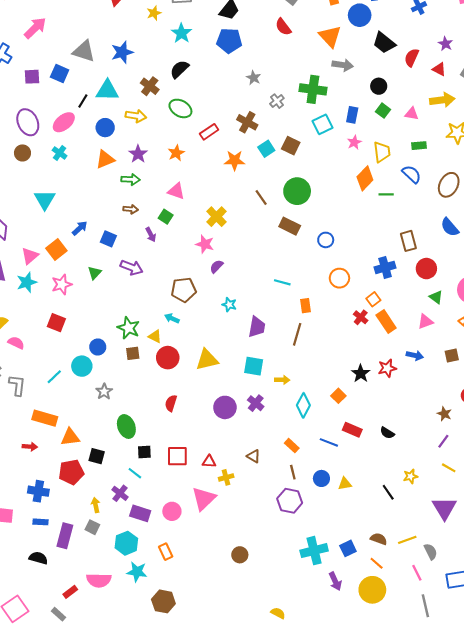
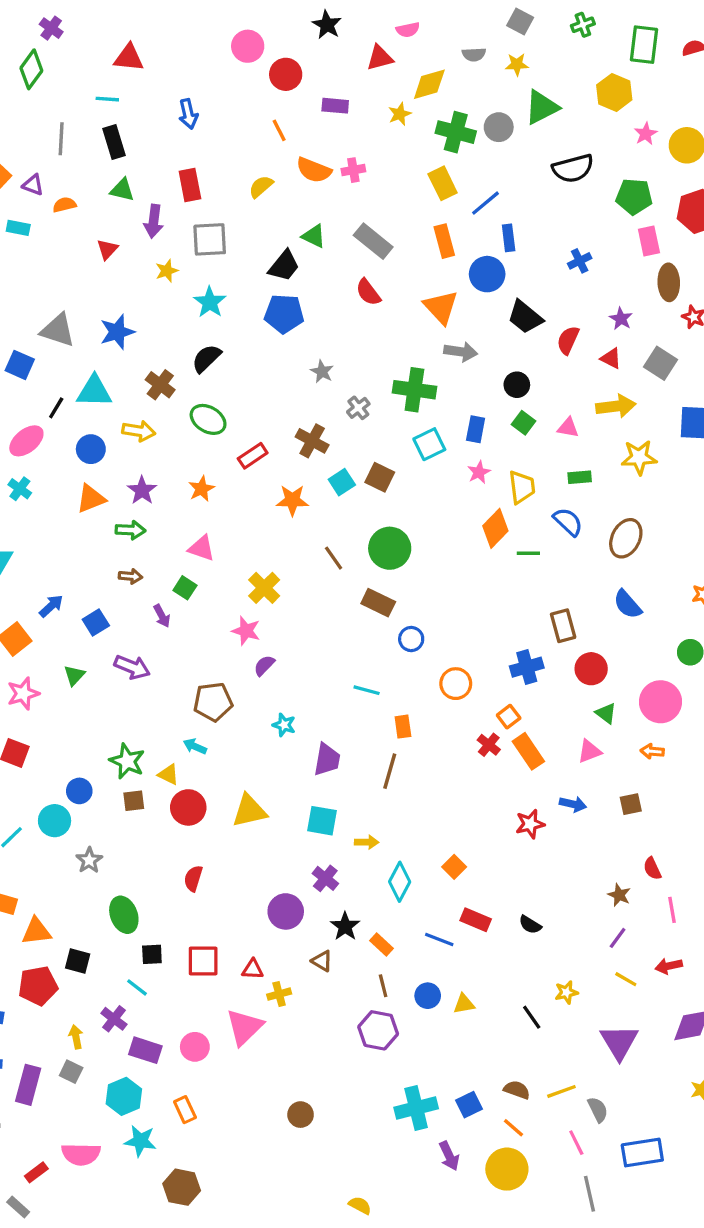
blue square: (108, 239) -> (96, 623), turned 35
blue circle: (326, 240) -> (411, 639), moved
black star: (361, 374) -> (345, 926), moved
purple circle: (225, 407) -> (286, 911), moved

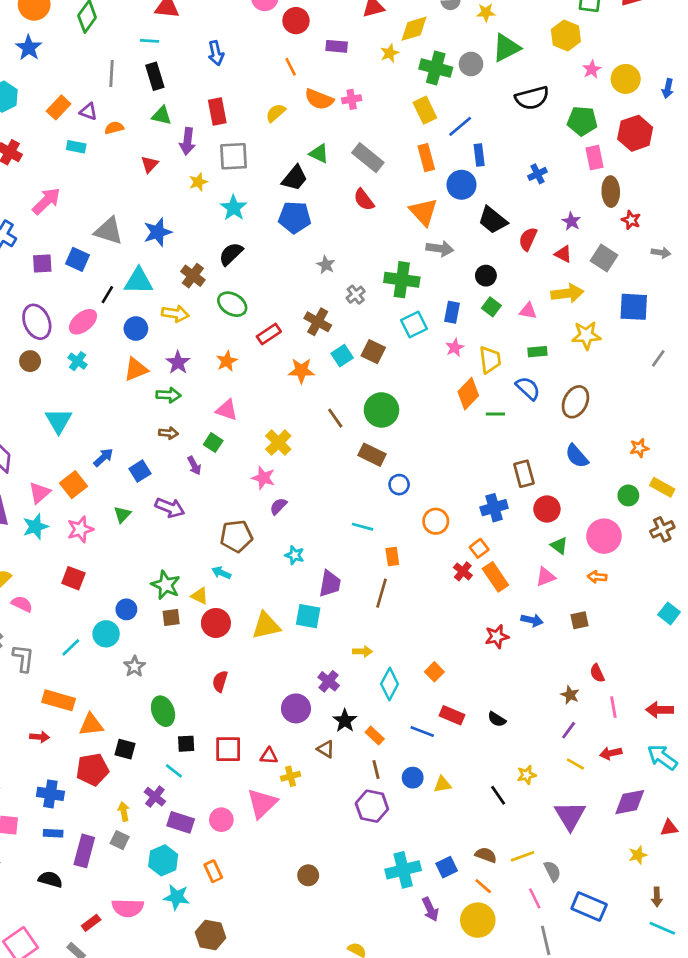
cyan square: (322, 821) -> (308, 616), moved
blue rectangle: (642, 1153) -> (589, 907), turned 32

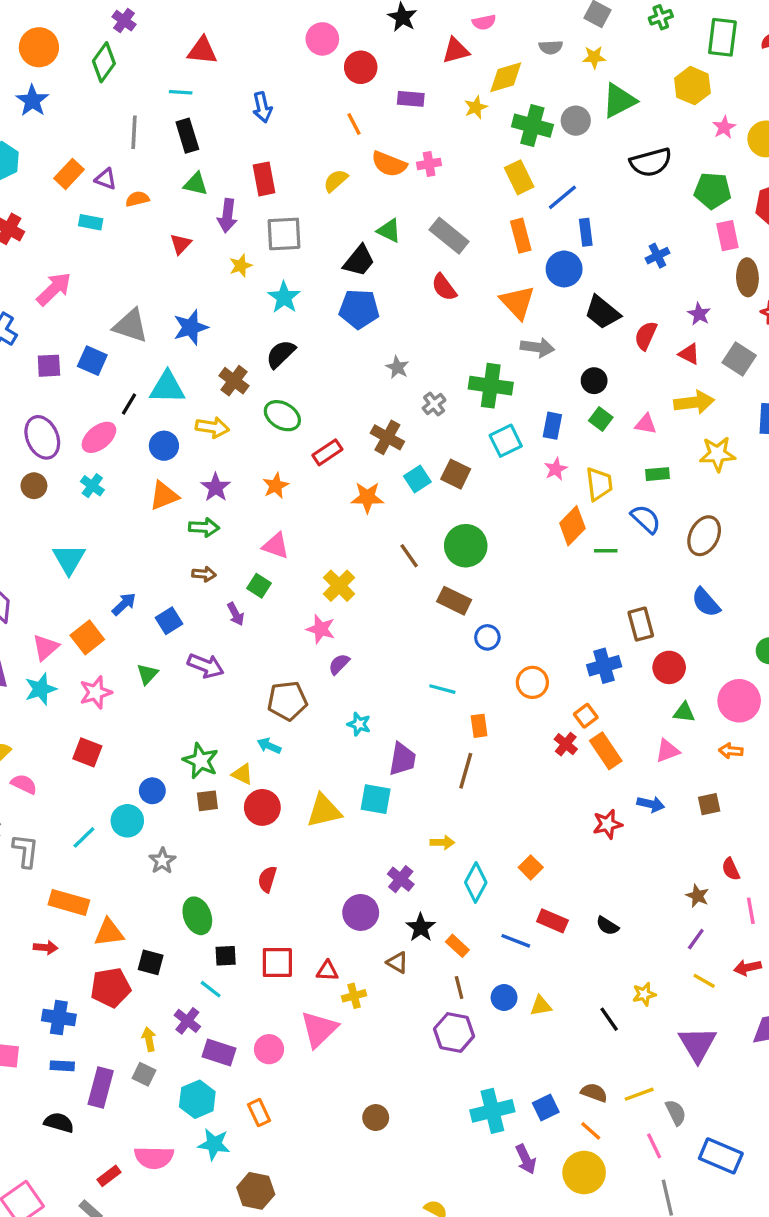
green triangle: (559, 546) -> (684, 712), turned -30

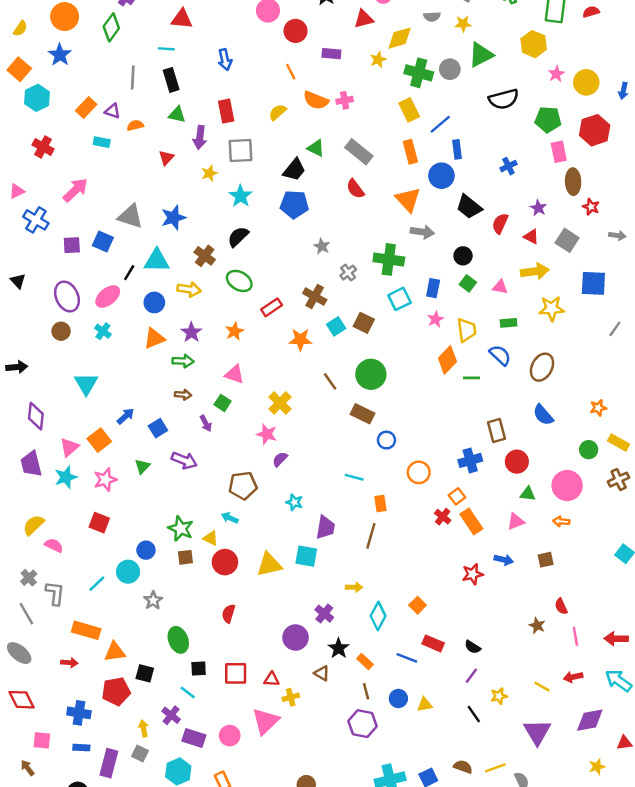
purple line: (696, 939) -> (471, 676), moved

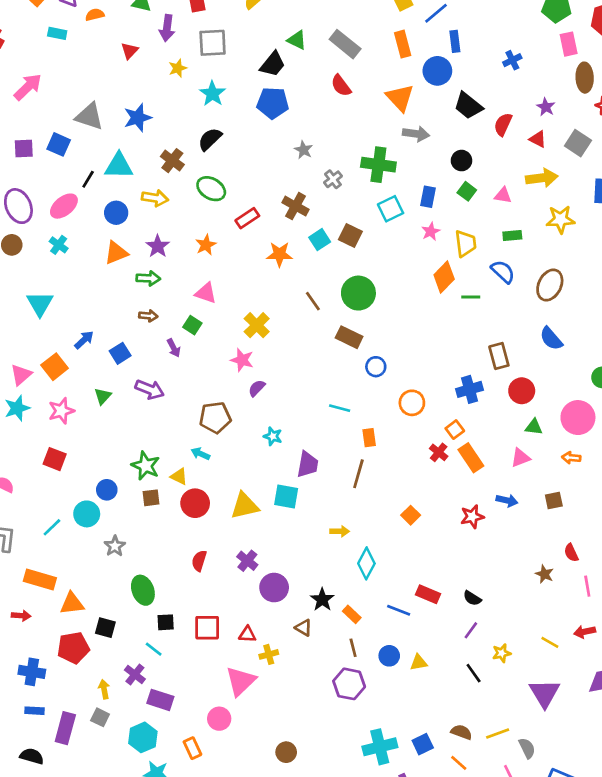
orange square: (418, 605) -> (411, 515), moved
purple cross: (324, 614) -> (247, 561), moved
pink circle: (230, 736) -> (219, 719), moved

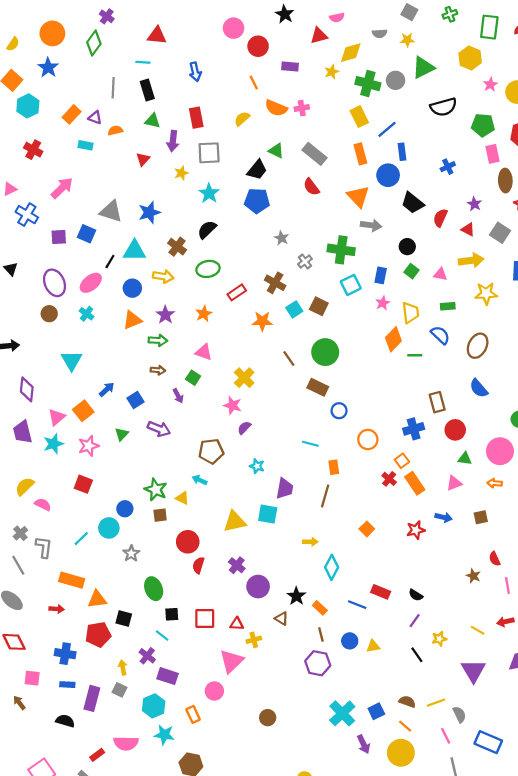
green ellipse: (211, 189) -> (208, 269), turned -40
red circle: (195, 503) -> (188, 542), moved
cyan cross: (380, 747) -> (342, 713), turned -30

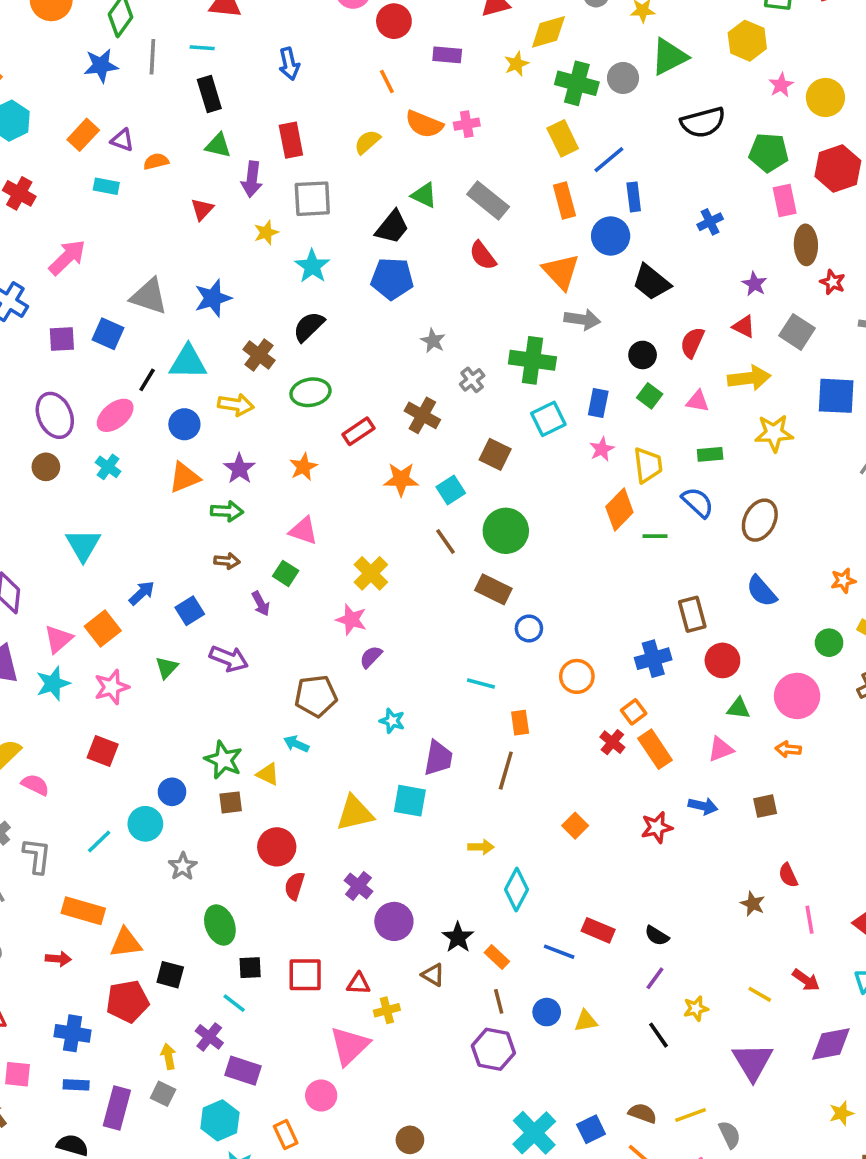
blue star: (48, 68) -> (101, 66), moved, turned 30
gray line: (113, 88) -> (152, 57), moved
red semicircle: (440, 218) -> (692, 343), moved
cyan square: (294, 309) -> (451, 490), moved
red arrow: (505, 622) -> (806, 980), turned -133

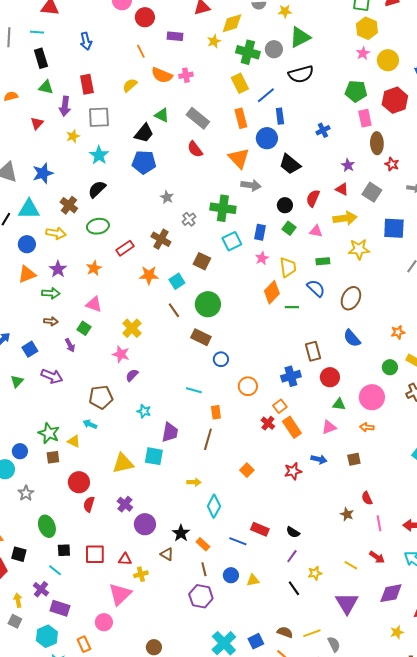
yellow hexagon: (747, 41) -> (367, 28), moved
black semicircle: (703, 122) -> (301, 74), moved

